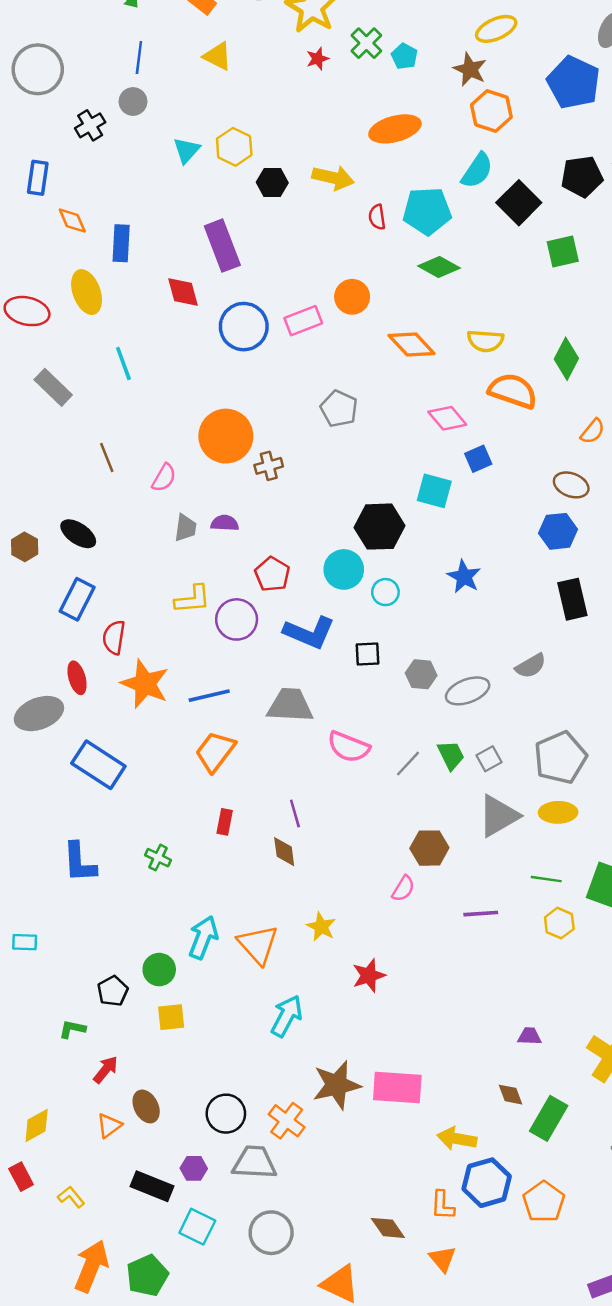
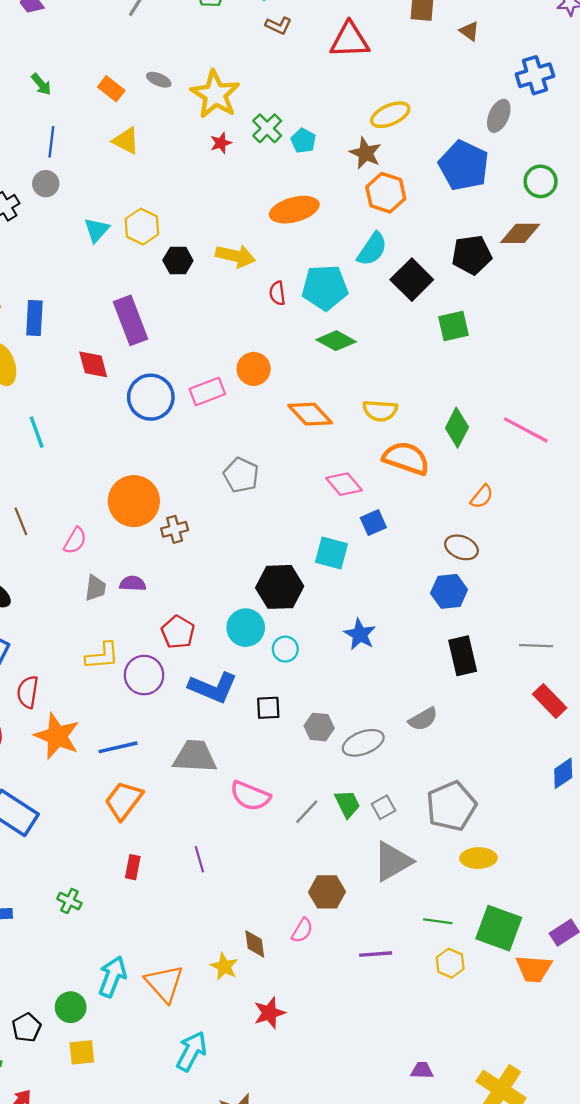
yellow ellipse: (558, 812) -> (478, 858), moved
brown diamond: (284, 852) -> (255, 944), moved

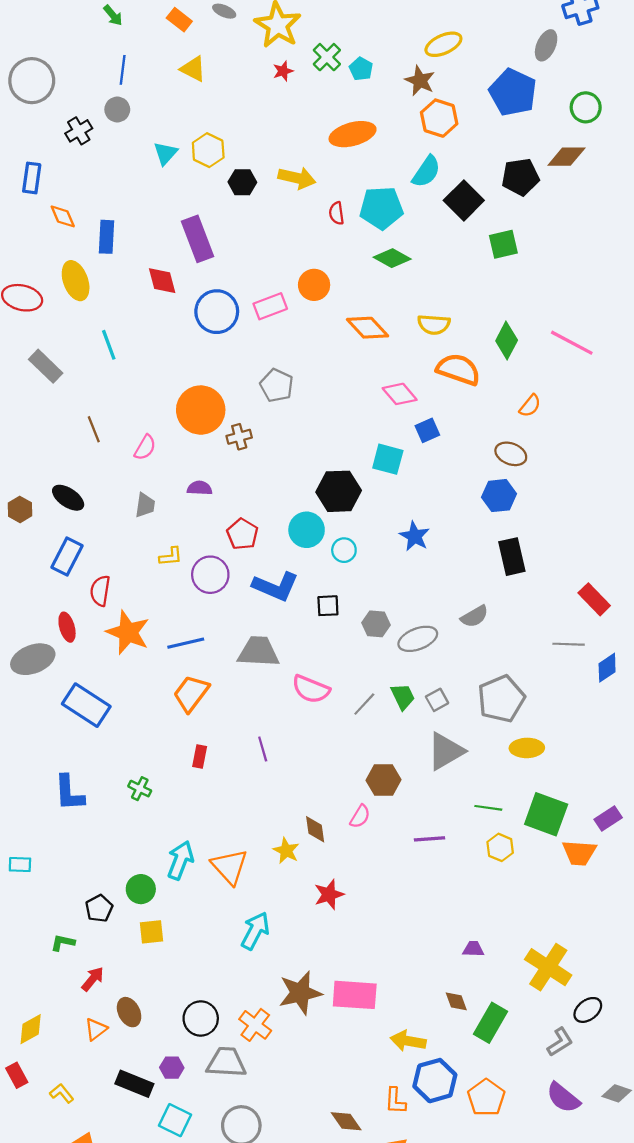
gray pentagon: (241, 475) -> (277, 385), moved
gray trapezoid: (95, 588) -> (145, 505), moved
gray line: (536, 646) -> (569, 644), moved
yellow L-shape: (102, 656) -> (171, 557), size x0.7

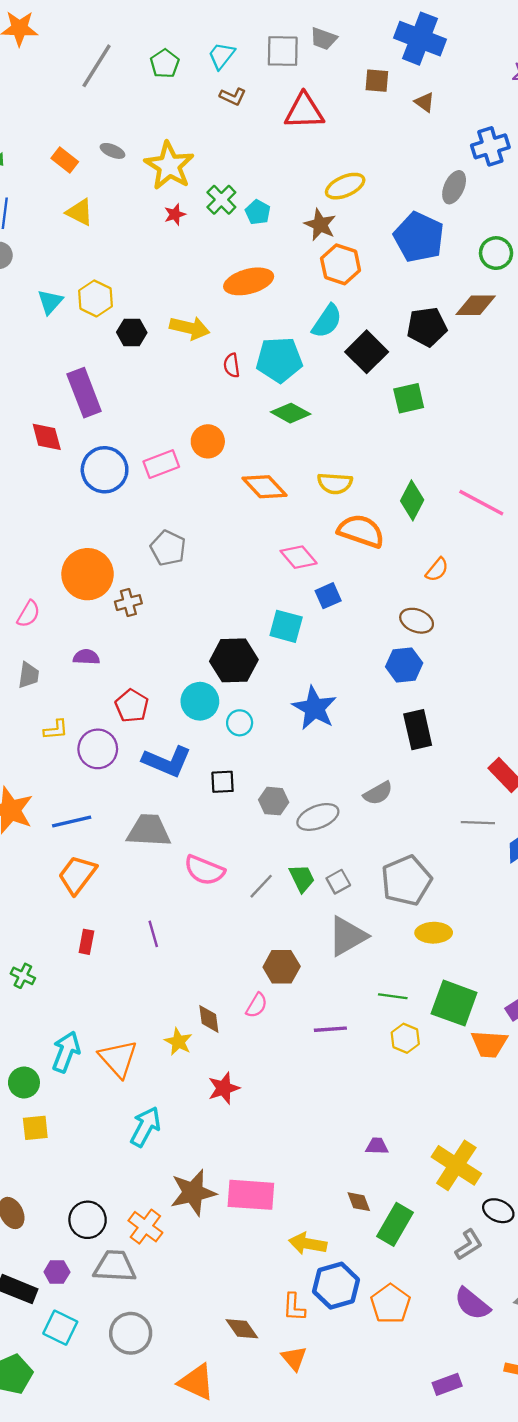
blue star: (415, 536) -> (314, 708), size x1.4
black ellipse: (588, 1010) -> (498, 1211), turned 60

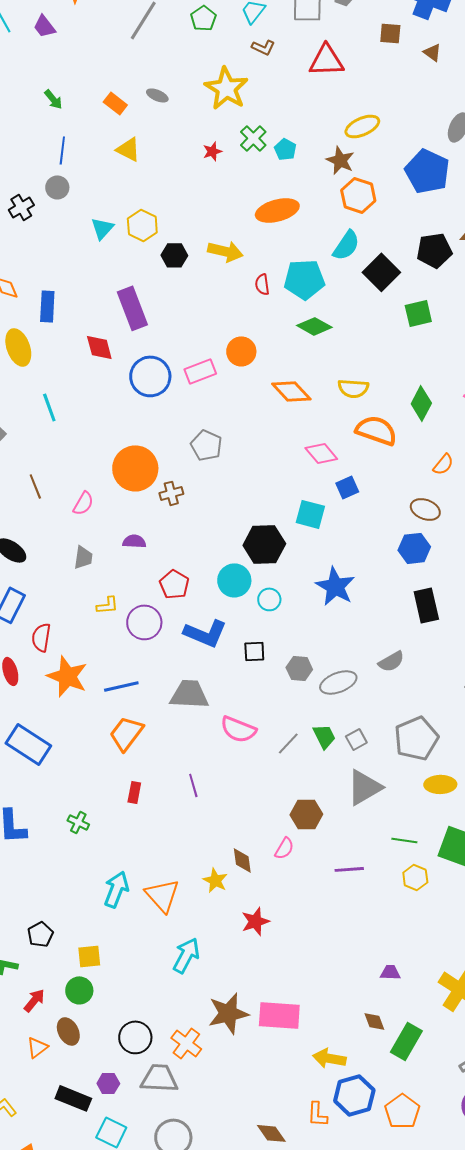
yellow star: (169, 166) -> (226, 88), moved
green circle: (24, 1083) -> (79, 990), moved

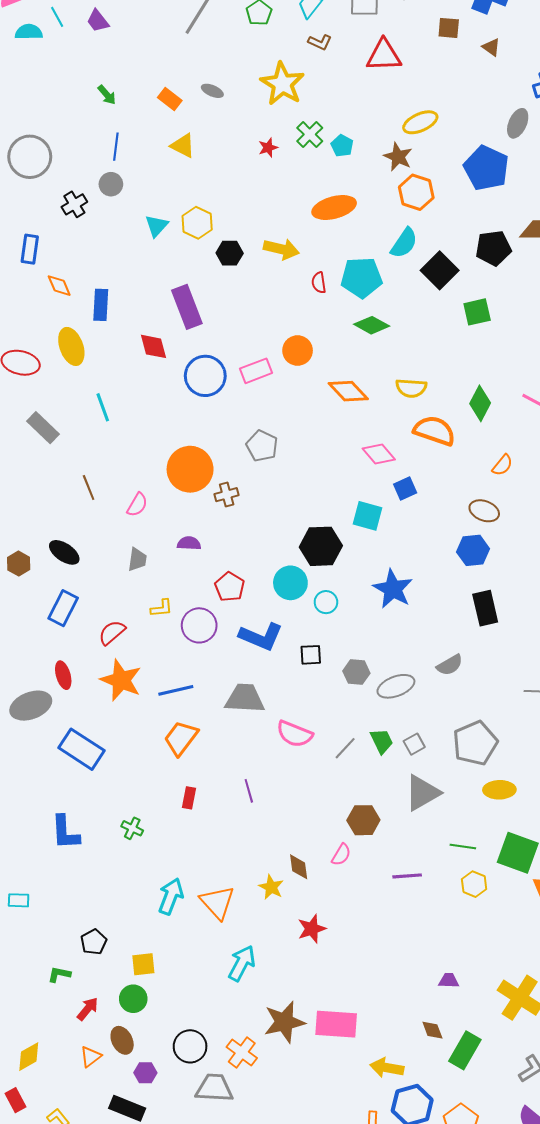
red semicircle: (41, 637) -> (112, 633), moved, turned 40
purple hexagon: (108, 1083) -> (145, 1073), moved

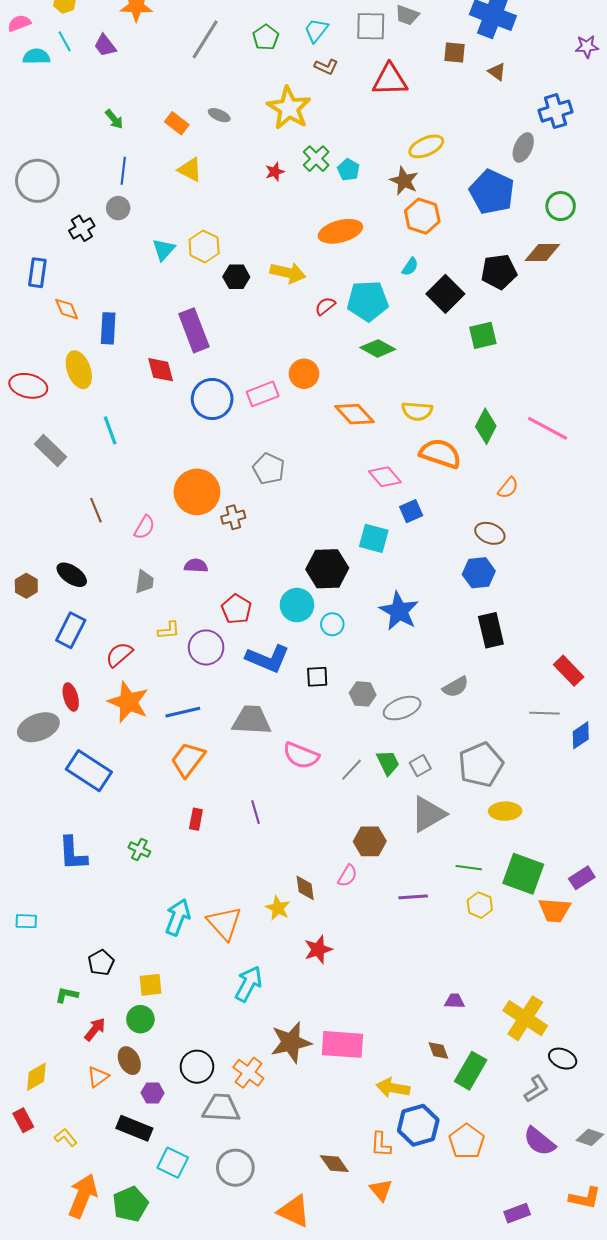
cyan semicircle: (404, 243) -> (410, 267), size x0.6
red semicircle: (319, 283) -> (325, 306), turned 60

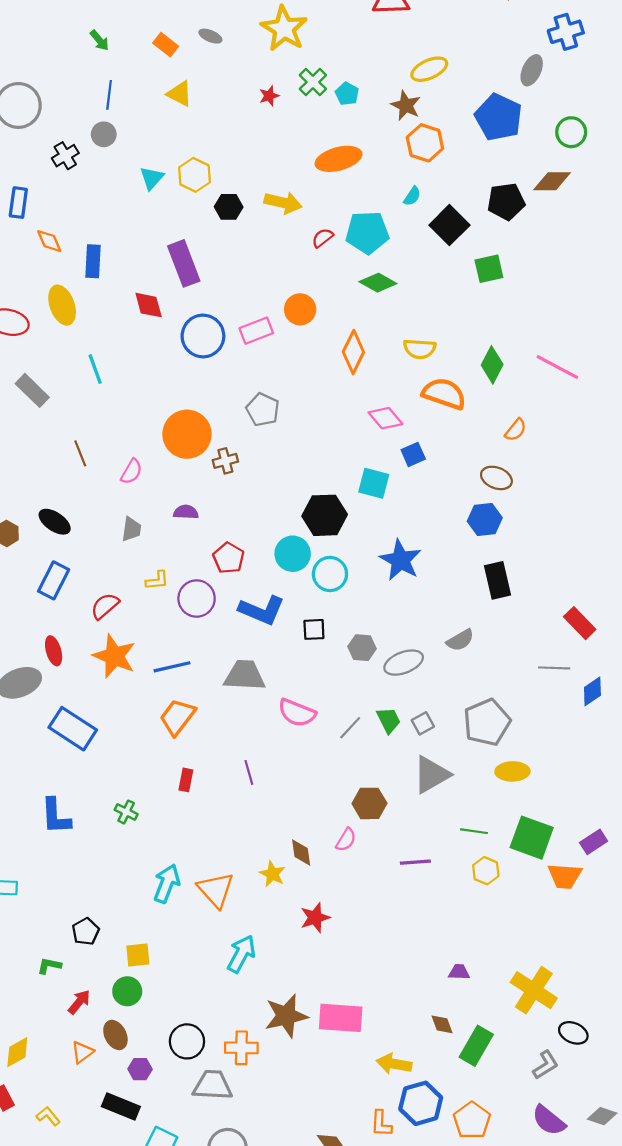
orange diamond: (355, 414) -> (353, 352), turned 69
cyan circle: (332, 624) -> (330, 574), size x1.4
orange cross: (248, 1073) -> (241, 1048), turned -36

